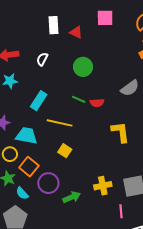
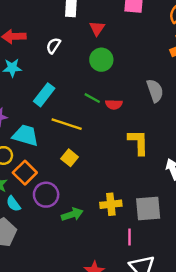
red triangle: (76, 32) -> (97, 28), moved, turned 32
gray semicircle: (130, 88) -> (155, 91), turned -78

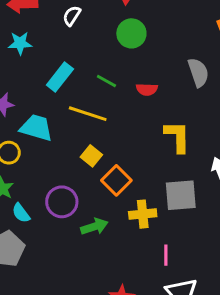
green line: (92, 98) -> (106, 81), moved
orange square: (25, 173) -> (116, 180), moved
gray square: (148, 209) -> (181, 195), moved

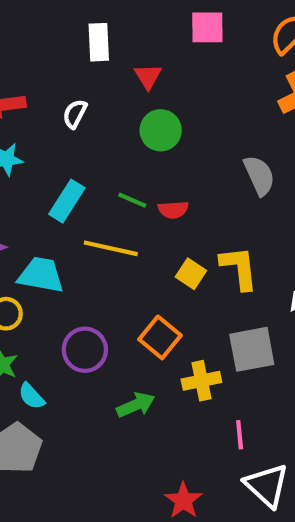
red semicircle: (147, 89) -> (173, 210), moved
yellow square: (91, 156) -> (191, 274), moved
purple circle: (62, 202) -> (85, 350), moved

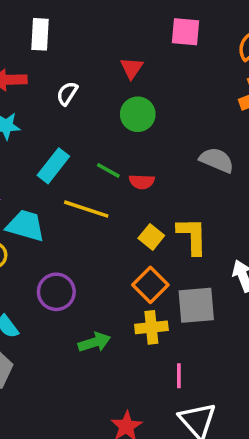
white rectangle: (99, 42) -> (40, 34), moved
gray semicircle: (259, 175) -> (217, 160), turned -48
orange square: (160, 337) -> (150, 285), moved

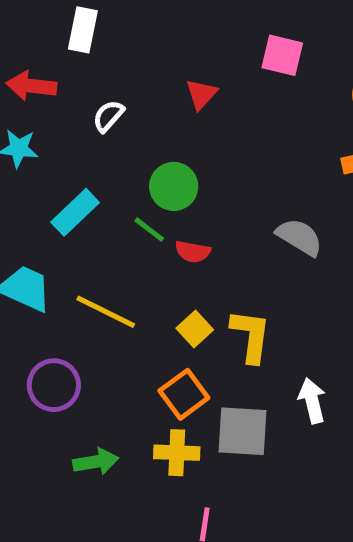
green circle: (138, 114) -> (174, 186), moved
yellow line: (86, 209) -> (106, 312), moved

